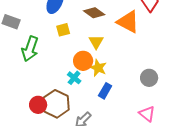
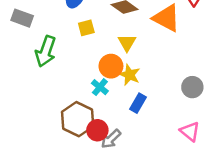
red circle: (38, 105) -> (97, 130), moved

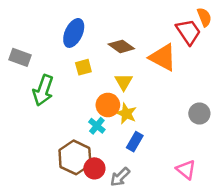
gray circle: (192, 87) -> (199, 114), moved
gray arrow: (111, 139) -> (120, 177), moved

